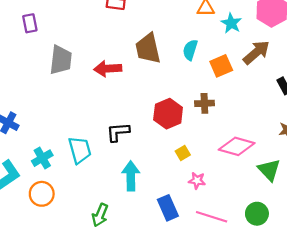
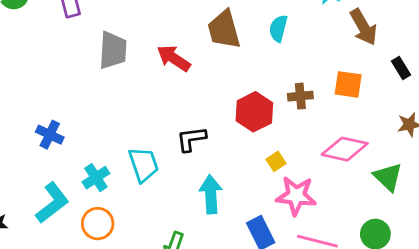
brown arrow: (256, 52) -> (363, 27), turned 104
orange square: (221, 66) -> (348, 84), moved, turned 35
red arrow: (108, 69) -> (174, 58), turned 40
pink star: (197, 181) -> (296, 196), size x1.8

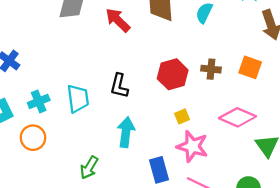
black L-shape: (191, 139) -> (119, 86), turned -80

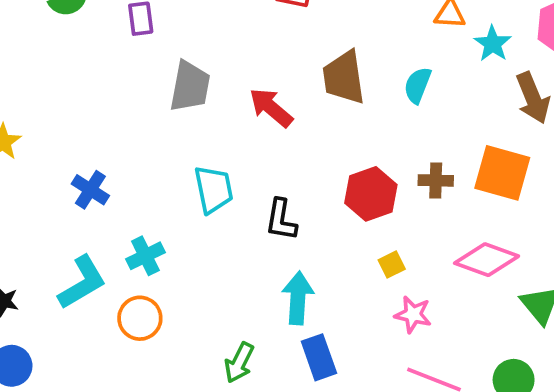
orange square: (250, 67) -> (502, 173), size x1.4
cyan trapezoid: (78, 99) -> (214, 189), moved
pink star: (192, 146) -> (413, 314), size x0.7
blue rectangle: (159, 170) -> (319, 357), moved

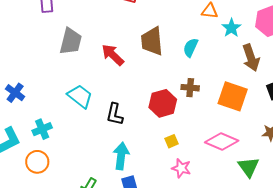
brown cross: (436, 180) -> (190, 88), moved
cyan trapezoid: (214, 189) -> (80, 96), turned -44

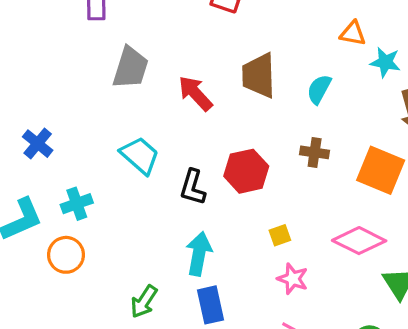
cyan star: (231, 28) -> (385, 62), turned -30
red hexagon: (163, 103) -> (246, 171), moved

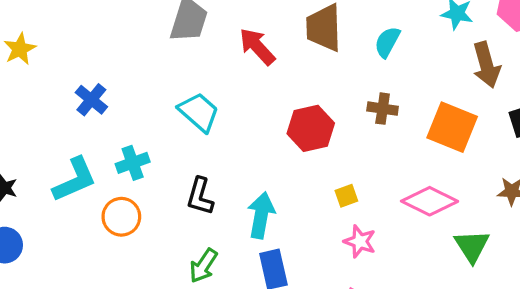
black L-shape: (193, 187) -> (200, 196), moved

